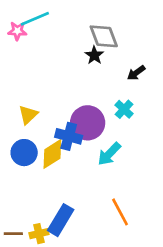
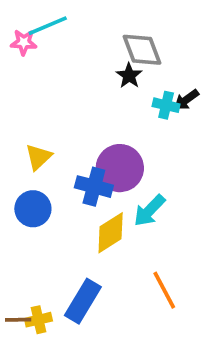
cyan cross: (124, 109) -> (166, 105), moved, turned -30
yellow diamond: (52, 154) -> (111, 233), moved
yellow cross: (39, 234) -> (38, 320), moved

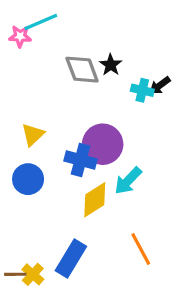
gray diamond: (142, 50) -> (82, 70), moved
yellow cross: (38, 320) -> (33, 274), turned -35

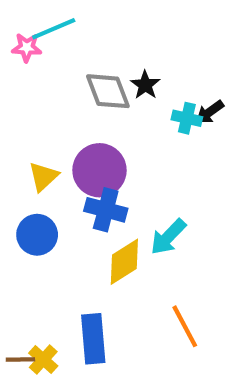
purple circle: (103, 144) -> (99, 170), moved
blue rectangle: (71, 258) -> (93, 339), turned -36

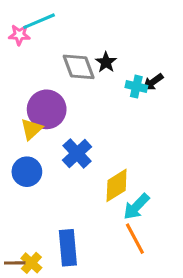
purple circle: (99, 170) -> (47, 109), moved
blue cross: (106, 210) -> (77, 153), turned 32
cyan arrow: (168, 237) -> (136, 207), moved
yellow diamond: (124, 262) -> (117, 185), moved

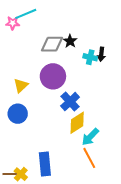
gray diamond: (79, 67) -> (52, 44), turned -70
black arrow: (153, 82) -> (101, 54), turned -48
purple circle: (47, 109) -> (53, 76), moved
blue cross: (77, 153) -> (70, 102), moved

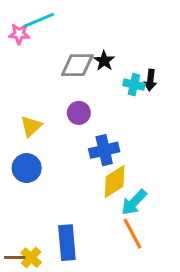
purple circle: (53, 76) -> (79, 113), size x0.6
blue cross: (70, 102) -> (104, 150), turned 30

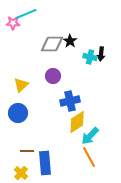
brown line: (15, 258) -> (27, 151), moved

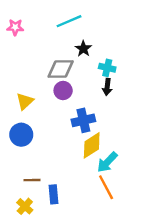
cyan line: (26, 14) -> (69, 21), moved
gray diamond: (52, 44) -> (61, 69), moved
black arrow: (101, 54) -> (107, 87), moved
blue rectangle: (45, 163) -> (53, 194), size x0.7

